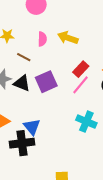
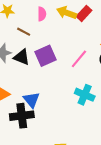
red rectangle: (81, 69) -> (84, 13), moved

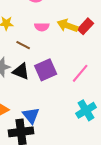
pink semicircle: (42, 14) -> (42, 27), turned 88
cyan cross: (85, 95) -> (86, 110), turned 36

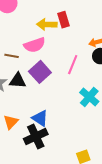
red rectangle: (85, 26) -> (63, 20), turned -42
pink semicircle: (42, 27) -> (35, 45), moved, size x1.5

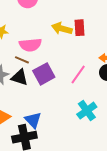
pink semicircle: (35, 45) -> (30, 45), moved
brown line: (12, 56) -> (22, 60), moved

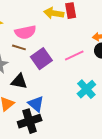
pink line: (78, 74) -> (74, 55), turned 36
black triangle: (20, 77) -> (19, 81), moved

